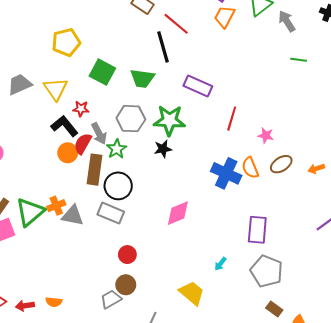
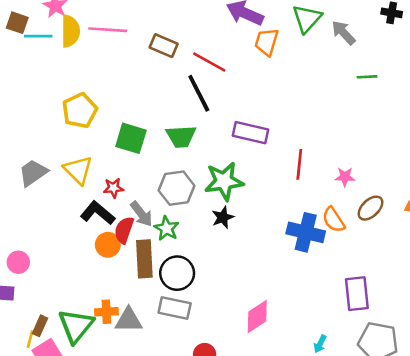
orange cross: (56, 206) -> (106, 312), turned 30
pink diamond: (178, 213) -> (257, 317), moved

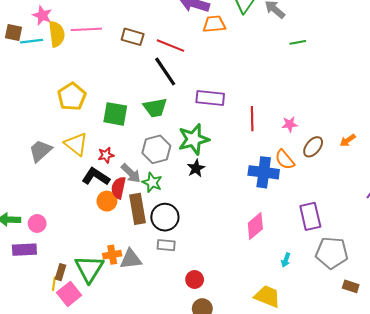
orange trapezoid: (267, 42) -> (214, 24), turned 75
gray rectangle: (175, 308) -> (166, 245), size x0.7
pink diamond: (257, 317) -> (255, 226), moved

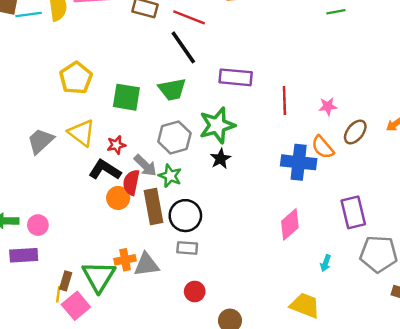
red circle: (195, 279) -> (195, 292), moved

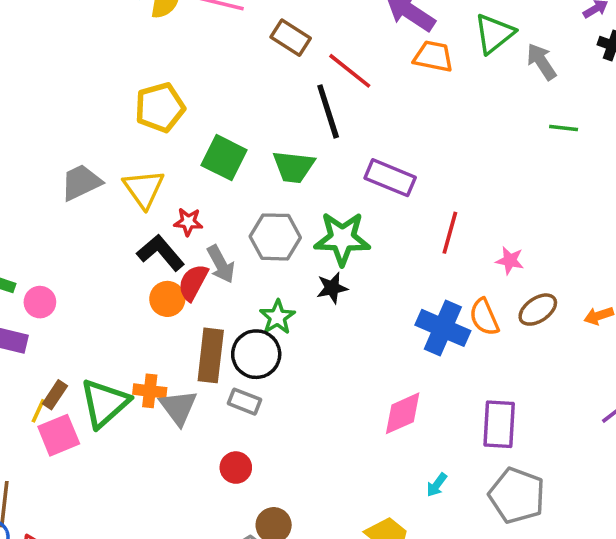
green star: (170, 176) -> (277, 317), moved
brown rectangle: (153, 206) -> (211, 355), moved
gray triangle: (146, 265) -> (178, 407), turned 44

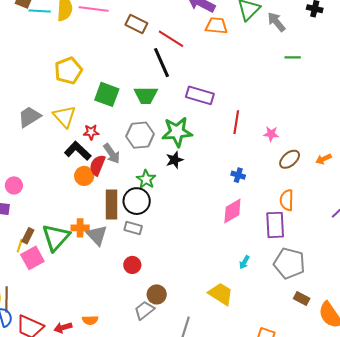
orange semicircle: (484, 317) -> (287, 200), moved, turned 30
blue cross: (443, 328) -> (238, 175), size x0.5
pink diamond: (403, 413) -> (232, 211), moved

